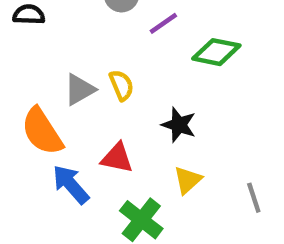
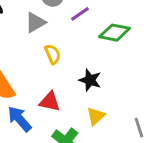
gray triangle: (80, 90) -> (35, 22), moved

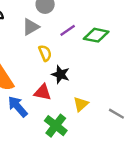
purple line: (80, 14) -> (68, 30), moved
black star: (90, 80) -> (60, 74), moved
gray line: (139, 128) -> (116, 114), turned -42

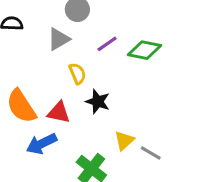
red triangle: (43, 92) -> (59, 112), moved
blue arrow: (18, 107) -> (42, 144), turned -75
gray line: (116, 114) -> (151, 153), moved

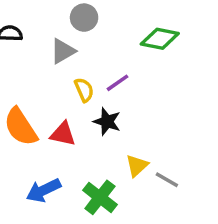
purple line: (107, 44) -> (118, 83), moved
green diamond: (145, 50) -> (160, 39), moved
blue arrow: (42, 144) -> (43, 190), moved

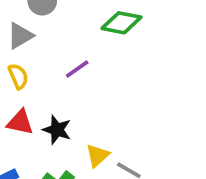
yellow semicircle: (84, 90) -> (18, 76), moved
black star: (107, 122) -> (57, 130), moved

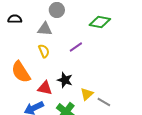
gray triangle: (20, 36) -> (45, 29), turned 35
red triangle: (20, 122) -> (45, 88), moved

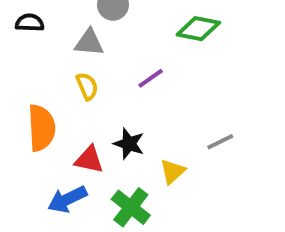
orange semicircle: (21, 72) -> (42, 128), turned -150
gray line: (104, 102) -> (220, 142), moved, turned -56

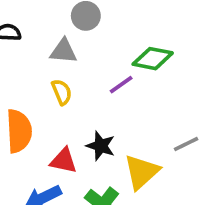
green diamond: (198, 29) -> (153, 59), moved
yellow triangle: (173, 172) -> (142, 172), size x1.5

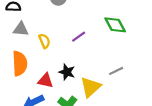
gray triangle: (64, 51) -> (21, 29), moved
green diamond: (153, 59) -> (115, 25), moved, turned 50

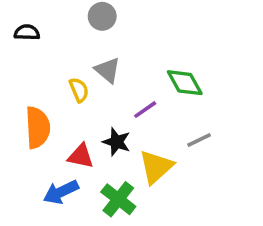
green diamond: (115, 25) -> (185, 83), moved
gray triangle: (21, 29) -> (108, 70), moved, turned 35
purple line: (79, 37) -> (145, 110), moved

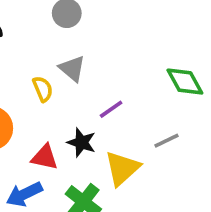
green diamond: (185, 83) -> (185, 82), moved

